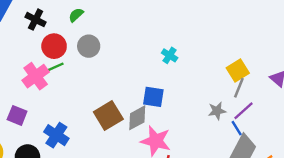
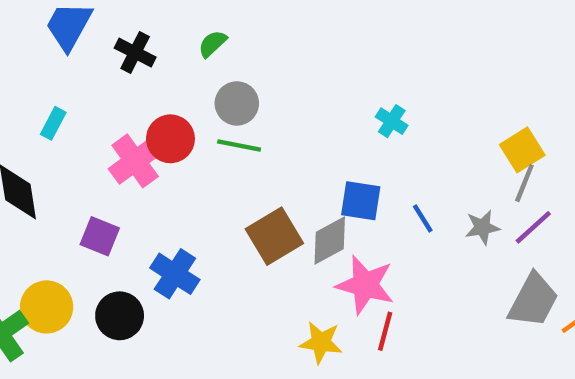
red circle: (54, 46) -> (170, 139), moved
green line: (53, 68) -> (239, 145), moved, turned 35
blue line: (237, 128) -> (423, 218), moved

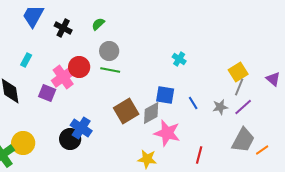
purple square: (100, 236) -> (47, 93), moved
black circle: (120, 316) -> (70, 139), moved
red line: (385, 331) -> (199, 155), moved

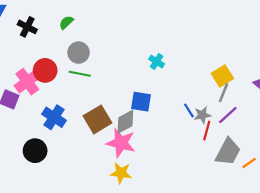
blue line: (193, 103) -> (189, 111), moved
blue cross: (81, 128) -> (54, 117), moved
pink star: (167, 133) -> (121, 143), moved
red line: (199, 155) -> (207, 131), moved

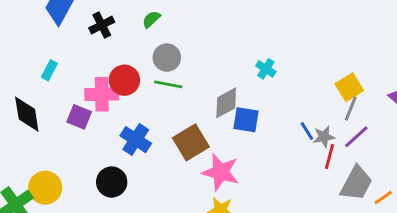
black cross: (27, 27) -> (102, 25), turned 36
pink cross: (27, 82) -> (102, 94), turned 35
gray diamond: (125, 122) -> (226, 103), moved

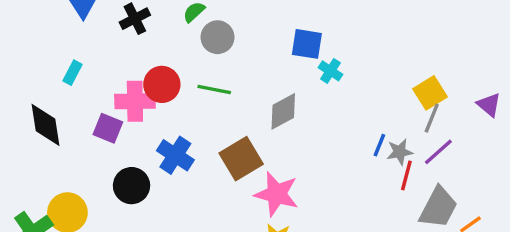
gray circle: (167, 58) -> (218, 37), moved
blue square: (246, 120) -> (307, 44), moved
blue line: (307, 131) -> (379, 145), turned 54
black circle: (112, 182) -> (132, 186), moved

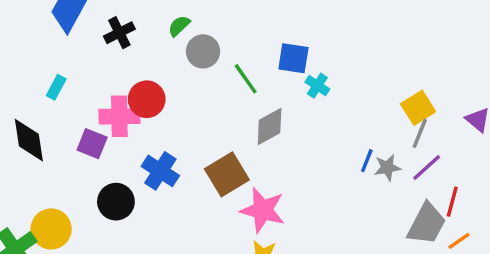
green line: (214, 89) -> (246, 79), moved, turned 44
red line: (406, 175) -> (452, 202), moved

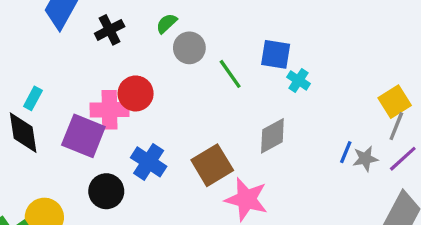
cyan rectangle: (56, 87) -> (33, 98), moved
gray diamond: (270, 127) -> (272, 136), moved
purple square: (92, 144) -> (83, 136), size x1.5

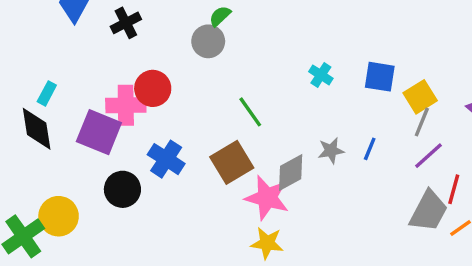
green semicircle: (167, 23) -> (220, 16), moved
blue square: (276, 54) -> (380, 77), moved
green line: (230, 74) -> (250, 112), moved
gray diamond: (272, 136) -> (291, 172), moved
gray star: (365, 159) -> (331, 151), moved

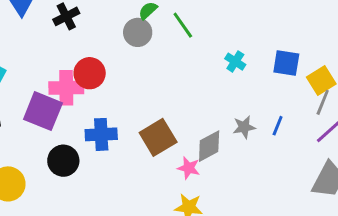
green line: (250, 112) -> (183, 25), moved
blue cross: (166, 159) -> (101, 134), turned -36
pink star: (267, 198) -> (189, 168), size x0.6

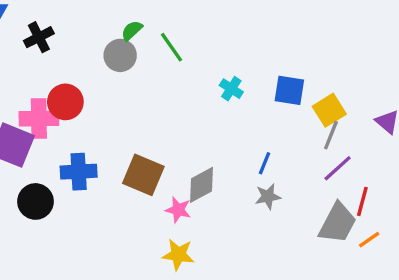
blue line: (278, 126) -> (265, 163), moved
gray star: (244, 127) -> (268, 197), moved
brown square: (158, 137) -> (143, 175), turned -36

